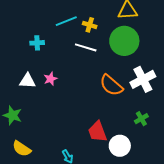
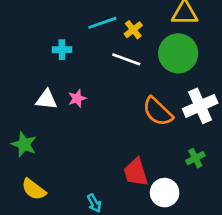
yellow cross: (90, 25) -> (133, 30), turned 32

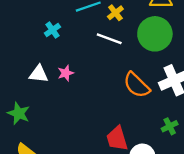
cyan cross: (62, 50) -> (52, 30), turned -35

